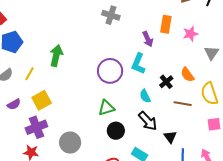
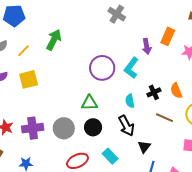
purple cross: (36, 127) -> (33, 128), moved
gray circle: (70, 143) -> (64, 128), moved

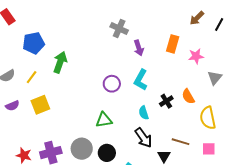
blue pentagon: (14, 16) -> (34, 43), moved
purple arrow: (147, 46) -> (139, 48), moved
purple circle: (102, 68) -> (112, 84), size x0.7
brown line: (164, 118) -> (181, 142), moved
black circle: (93, 127) -> (107, 153), moved

